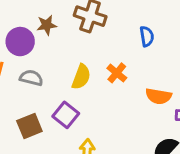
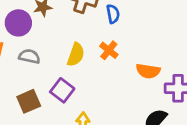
blue semicircle: (147, 36) -> (113, 14), moved

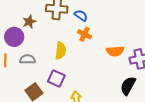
blue semicircle: (113, 14) -> (81, 16), turned -32
orange cross: (109, 50) -> (84, 34), moved

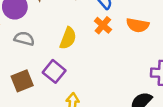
orange semicircle: (115, 51) -> (138, 25), moved

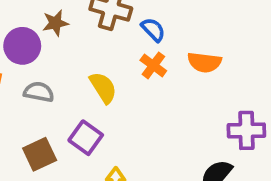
yellow semicircle: (68, 38) -> (103, 88), turned -50

